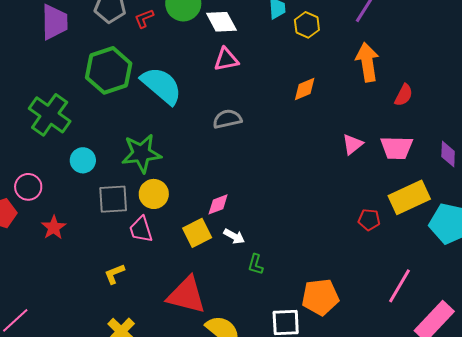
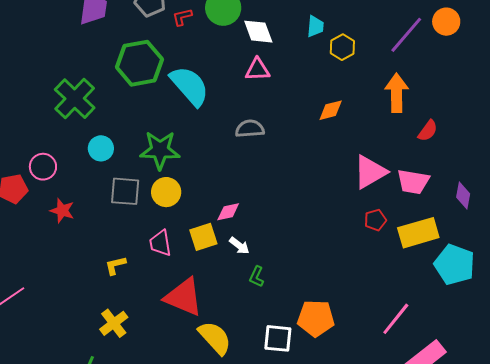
pink triangle: (353, 144) -> (370, 172), size x1.6
red pentagon: (369, 220) -> (375, 220), moved, turned -30
red star: (54, 228) -> (62, 211), turned -30
pink trapezoid: (141, 229) -> (160, 243), moved

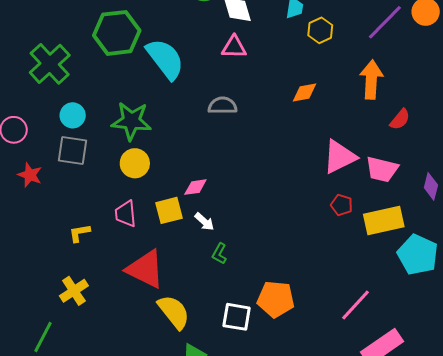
gray square: (125, 191) -> (72, 150), moved
red pentagon: (375, 220) -> (342, 205), turned 30

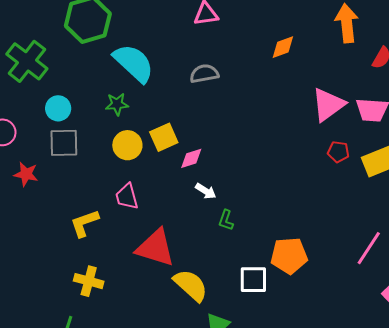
cyan semicircle: (165, 59) -> (134, 63), moved
green star: (131, 121) -> (117, 104), size x0.6
yellow square: (169, 210) -> (164, 137), moved
yellow L-shape: (79, 233) -> (84, 223), size x1.4
yellow cross: (74, 291) -> (89, 281), turned -32

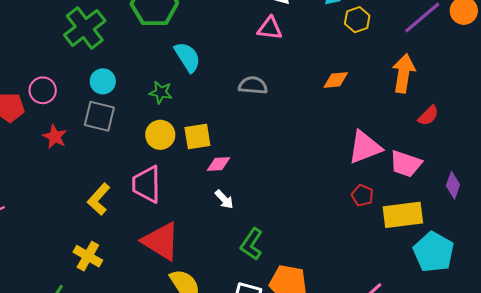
cyan semicircle: (134, 63) -> (187, 57), size x0.7
pink trapezoid: (127, 197) -> (147, 184), size x1.4
green L-shape: (226, 220) -> (252, 244), moved, size x1.5
yellow L-shape: (84, 223) -> (99, 199), turned -44

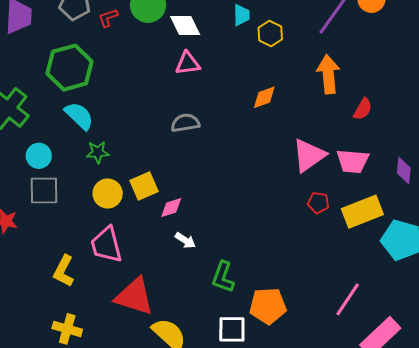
cyan semicircle: (187, 57) -> (79, 116), moved

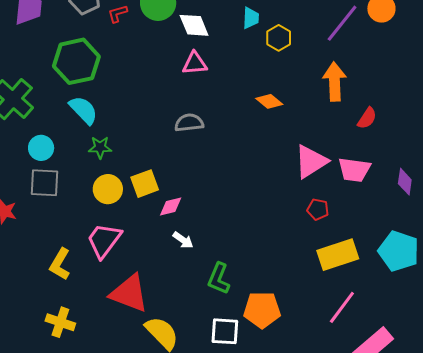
orange diamond: (264, 97) -> (269, 101), turned 56
yellow rectangle: (362, 212) -> (338, 255), moved
pink trapezoid: (106, 245) -> (104, 240), turned 48

